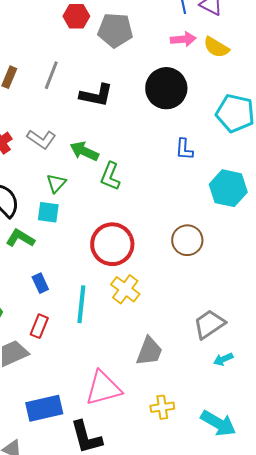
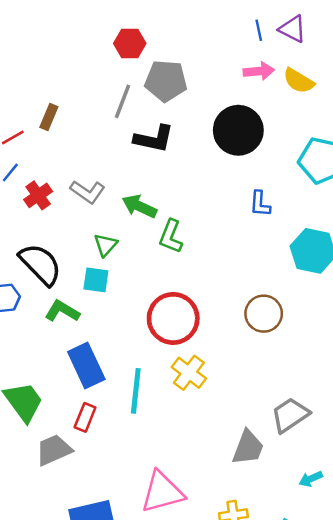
gray pentagon: (115, 30) -> (166, 81), moved
gray line: (51, 75) -> (122, 101), moved
blue rectangle: (40, 283) -> (86, 366), size x1.8
gray trapezoid: (149, 351) -> (248, 448), moved
cyan arrow: (223, 359) -> (311, 479), moved

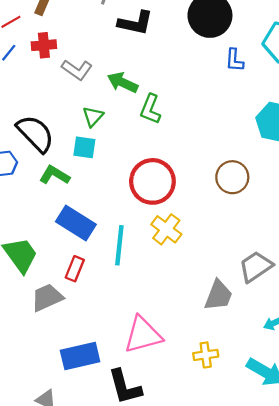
red cross: (38, 195) -> (44, 45), moved, turned 30
blue L-shape: (260, 204) -> (234, 60), moved
blue rectangle: (86, 366) -> (76, 223), turned -33

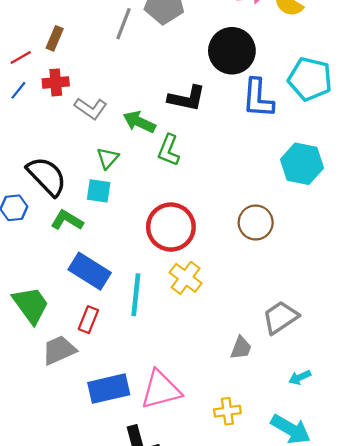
black L-shape: (135, 23) -> (187, 98), moved
blue L-shape: (234, 60) -> (258, 98), size x1.6
gray trapezoid: (218, 295) -> (241, 348), size x0.7
blue rectangle: (80, 356) -> (109, 389), moved

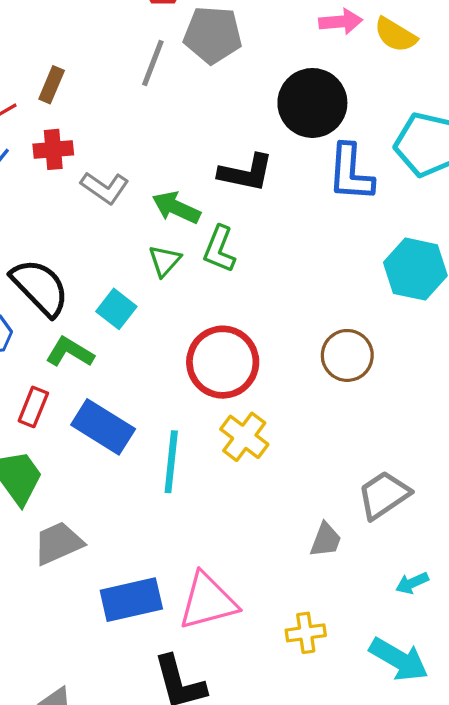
green triangle: (108, 158) -> (165, 261), moved
cyan square: (99, 191) -> (116, 309), turned 30
red rectangle: (88, 320) -> (33, 407), moved

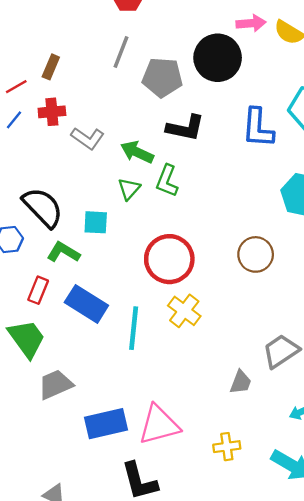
gray pentagon: (213, 35) -> (162, 77), moved
black circle: (312, 103) -> (218, 58), moved
cyan square: (116, 309) -> (96, 222), turned -35

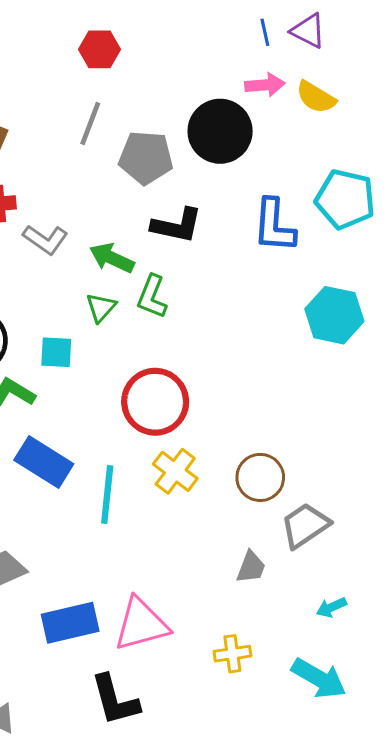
brown circle: (256, 254) -> (260, 477), moved

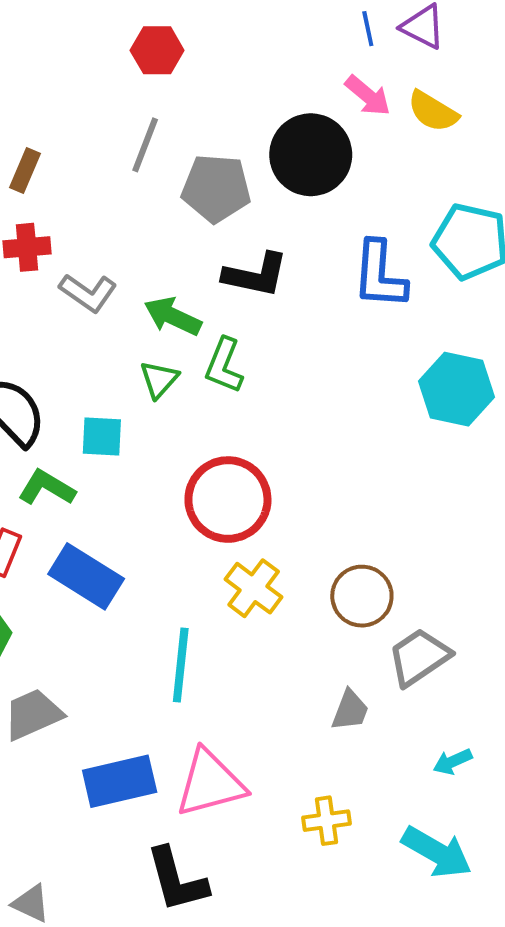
pink arrow: (265, 85) -> (368, 96), turned 45
cyan line: (107, 494) -> (181, 665), moved

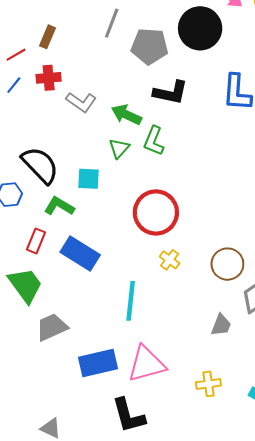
yellow cross: (254, 588) -> (170, 260), size x0.7

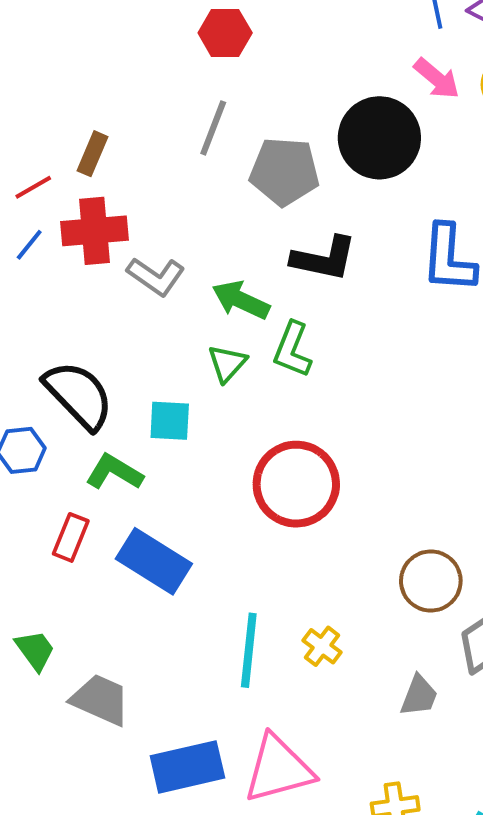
red cross: (49, 78) -> (95, 231), size x1.4
yellow cross: (170, 260) -> (322, 646), moved
green trapezoid: (25, 285) -> (35, 650), moved, size x0.6
gray trapezoid: (52, 327) -> (100, 700), turned 48

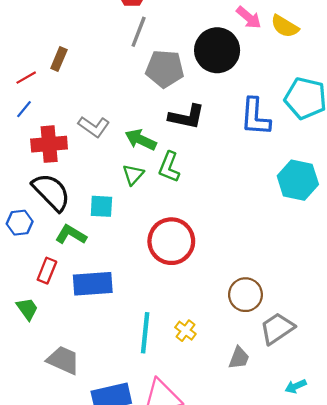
gray line: (213, 128) -> (139, 32), moved
red cross: (95, 231) -> (49, 144), moved
blue rectangle: (154, 561) -> (93, 284), turned -36
green trapezoid: (35, 650) -> (27, 309), moved

